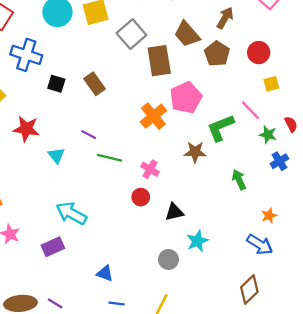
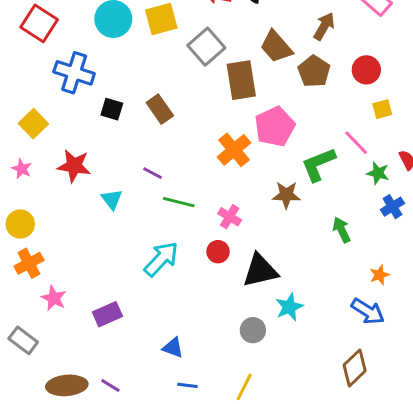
black triangle: (174, 212) -> (260, 271), size x1.5
cyan arrow: (71, 213) -> (161, 259), moved, turned 104

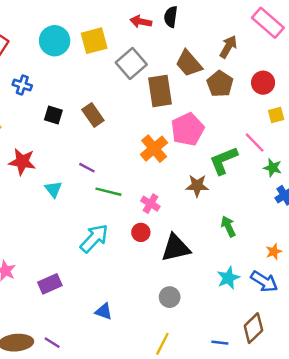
blue cross: (74, 73) -> (22, 85), size x0.6
green arrow: (342, 230) -> (228, 226), moved
cyan star: (289, 307) -> (228, 278), moved
blue line: (187, 385) -> (220, 343), moved

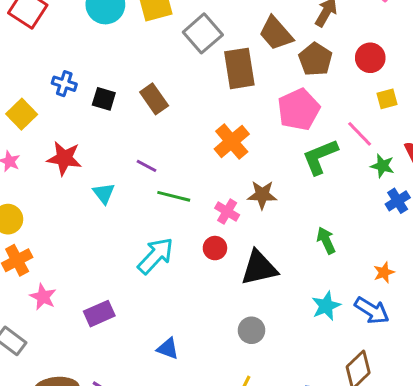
blue cross: (22, 85) -> (64, 84), moved
pink pentagon: (188, 129) -> (299, 110), moved
brown star: (197, 186) -> (262, 195), moved

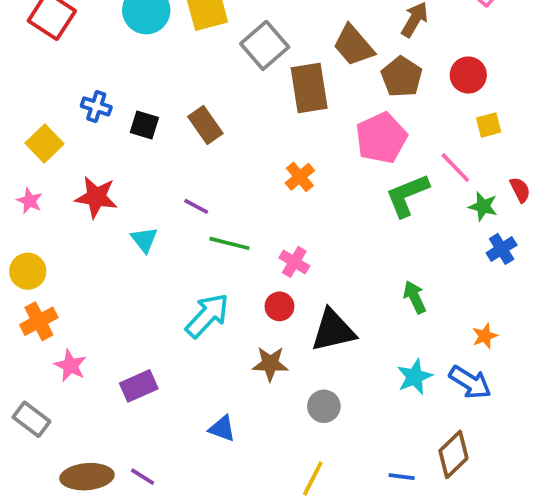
orange cross: (232, 142) -> (300, 177), size x0.7
brown star: (262, 195) -> (270, 364), moved

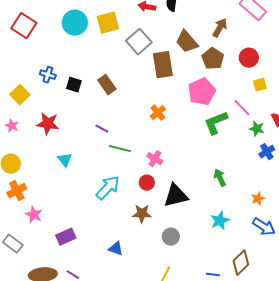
cyan triangle: (144, 240) -> (65, 160), moved
blue arrow: (470, 382) -> (264, 227), moved
purple rectangle: (139, 386) -> (66, 237), moved

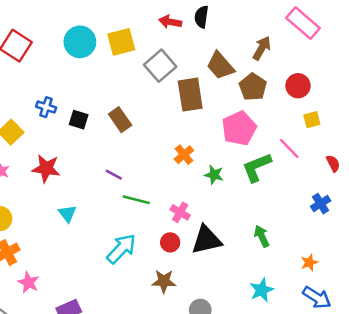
green star: (257, 129) -> (214, 175), moved
black triangle: (176, 196) -> (206, 240), moved

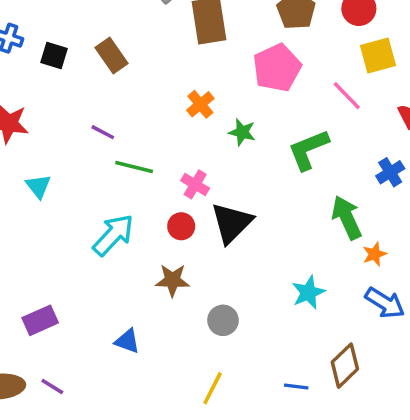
yellow square: (312, 120) -> (378, 56), size x1.5
green L-shape: (257, 167) -> (308, 150), moved
green arrow: (262, 236) -> (347, 218), moved, size x1.4
black triangle: (206, 240) -> (232, 223), turned -32

